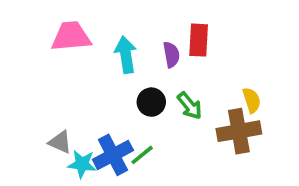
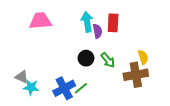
cyan arrow: (126, 55) -> (87, 22), moved
gray triangle: (60, 142) -> (22, 77), moved
cyan star: (82, 164) -> (31, 87), moved

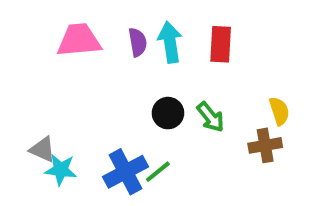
purple semicircle: (97, 31) -> (138, 42), moved
brown cross: (136, 75) -> (265, 145), size x0.7

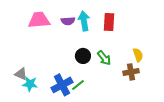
purple semicircle: (138, 42) -> (68, 21), turned 96

